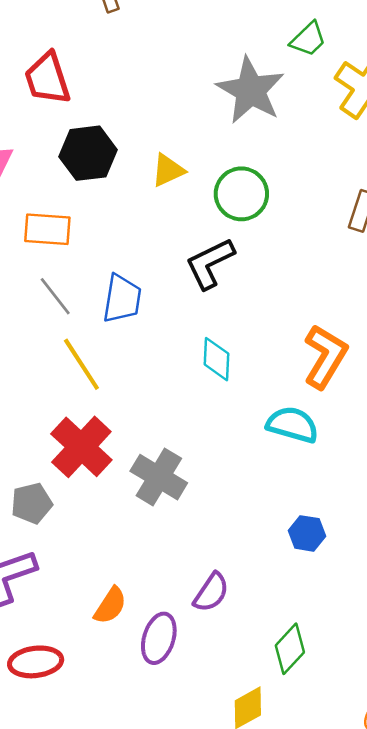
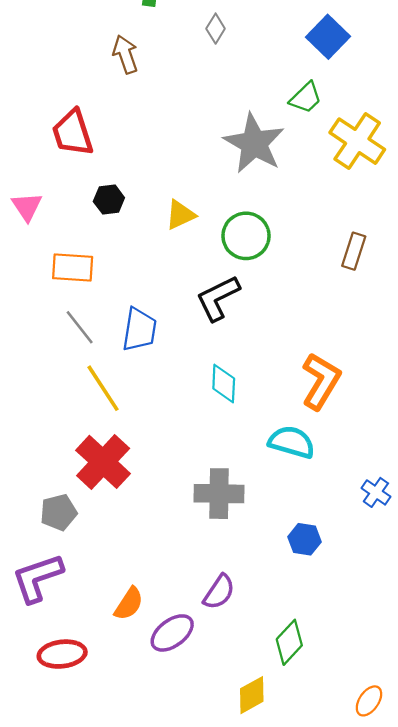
black hexagon: (88, 153) -> (109, 200), size x0.6
gray cross: (159, 477) -> (219, 494), moved, turned -30
purple ellipse: (159, 638) -> (172, 633), turned 36

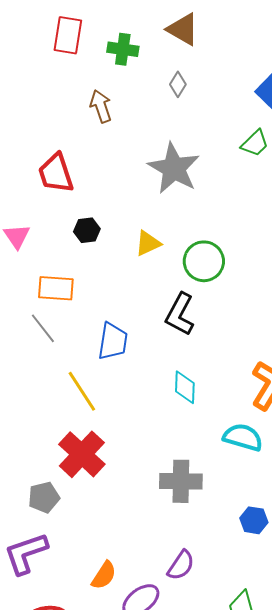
gray star: (254, 143) -> (174, 168), moved
black L-shape: (218, 298) -> (180, 314), turned -36
gray line: (80, 327) -> (43, 328), moved

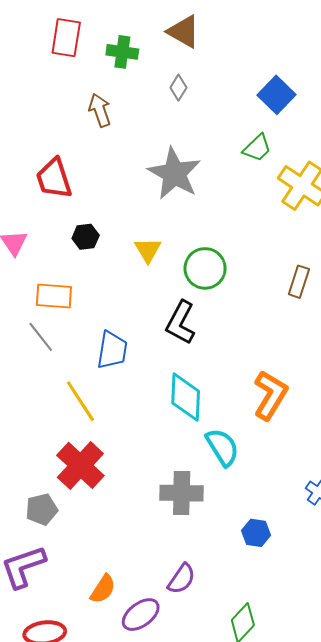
yellow triangle: (148, 243) -> (148, 250), turned -36
cyan diamond: (185, 387) -> (186, 397), size x1.4
cyan semicircle: (243, 437) -> (222, 447), moved, turned 42

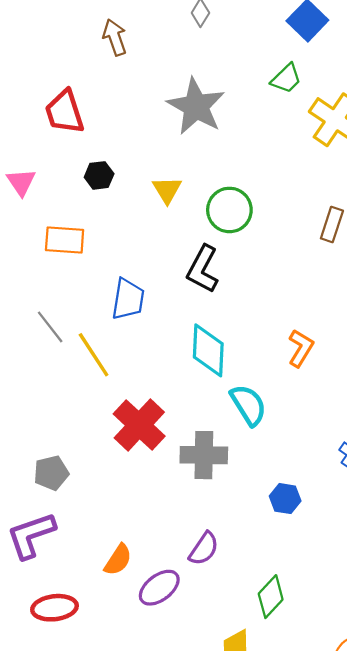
gray line: (41, 337) -> (50, 327), moved
orange L-shape: (270, 395) -> (301, 348), size x0.7
red cross: (80, 465) -> (139, 425), moved

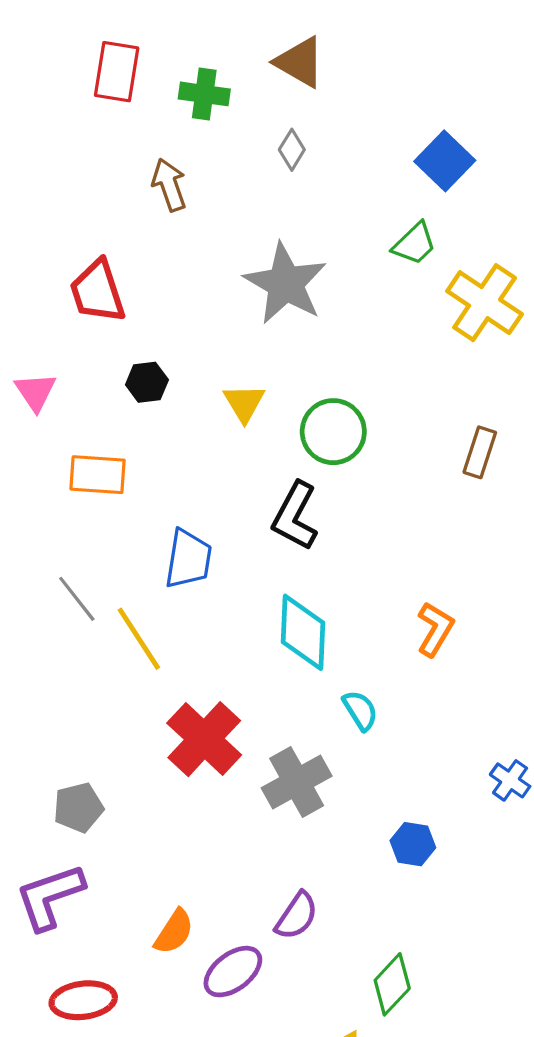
cyan semicircle: (248, 405) -> (360, 710), size x0.7
gray cross: (204, 455) -> (297, 782), turned -30

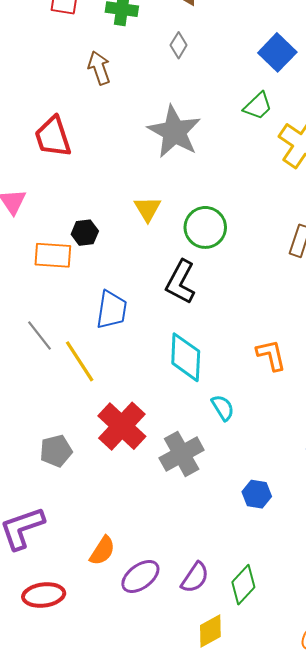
black hexagon: (147, 382) -> (85, 233), moved
orange L-shape: (435, 629) -> (271, 355), turned -44
gray pentagon: (78, 807) -> (56, 451), moved
purple semicircle: (297, 916) -> (195, 578), moved

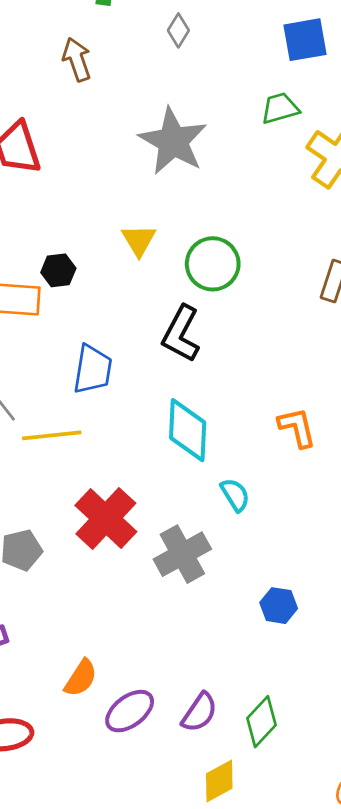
blue square: (277, 52) -> (305, 40), turned 36
green trapezoid: (258, 106) -> (280, 108), turned -152
yellow line: (80, 361) -> (52, 435), turned -63

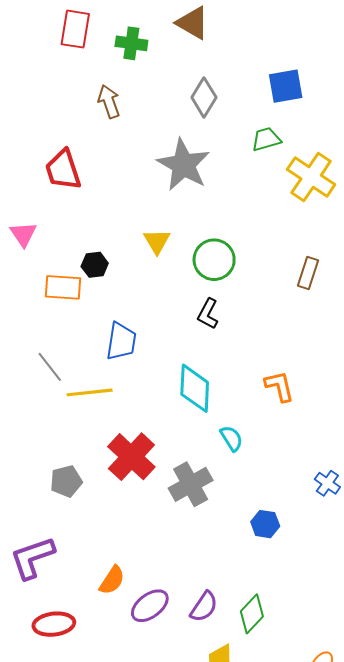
gray diamond: (178, 30) -> (204, 97), moved, size x1.5
black L-shape: (181, 334) -> (208, 314), moved, size x0.7

